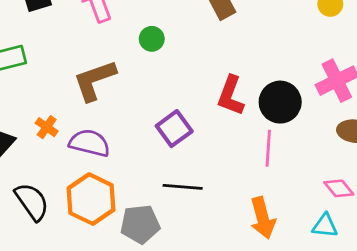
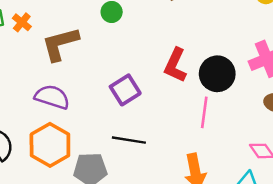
orange cross: (47, 127) -> (22, 22), moved

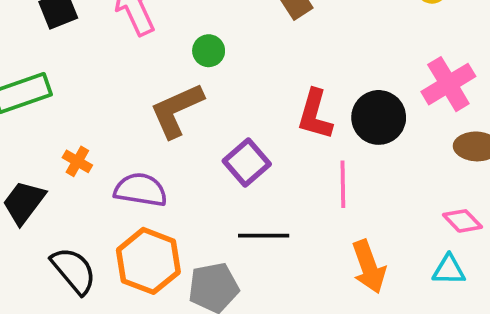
orange cross: (22, 22) -> (77, 161), moved
brown L-shape: (60, 44) -> (177, 110), moved
pink line: (204, 112) -> (343, 184), moved

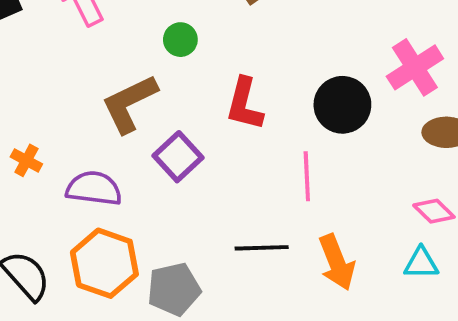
green circle: (209, 51) -> (180, 40), moved
red L-shape: (315, 115) -> (245, 104), moved
purple square: (247, 162) -> (178, 157), moved
black line: (264, 236) -> (262, 248), moved

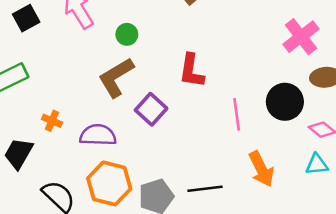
green circle: (180, 40) -> (127, 34), moved
black circle: (342, 105) -> (285, 102), moved
black line: (262, 248) -> (205, 189), moved

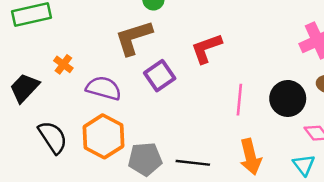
red L-shape: (192, 71) -> (206, 48), turned 48
cyan triangle: (317, 164) -> (304, 165), turned 45

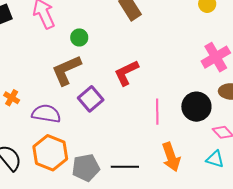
cyan triangle: (304, 165) -> (215, 159), turned -30

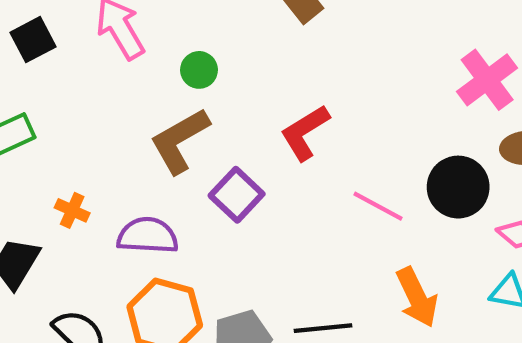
pink line: (157, 112) -> (378, 206), turned -55

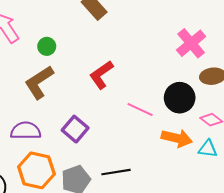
purple square: (237, 195) -> (75, 129), moved
orange arrow: (417, 297) -> (177, 138), moved, turned -48

